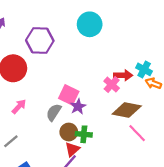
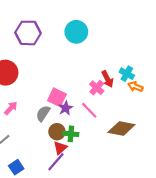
purple hexagon: (40, 41) -> (28, 33), moved
red arrow: (123, 75) -> (107, 79), turned 63
brown diamond: (127, 110) -> (121, 128), moved
pink line: (137, 133) -> (89, 110), moved

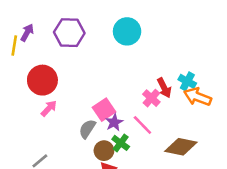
orange arrow: (135, 87) -> (198, 97), size x1.5
pink square: (57, 97) -> (104, 110), turned 30
pink arrow: (11, 108) -> (49, 108), moved
green cross: (71, 134) -> (121, 143), moved, turned 32

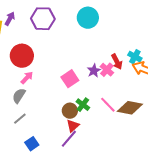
purple star: (114, 122) -> (94, 71), moved
pink line: (142, 125) -> (108, 105), moved
gray semicircle: (87, 129) -> (19, 96), moved

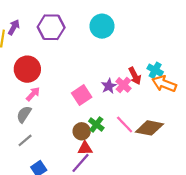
red triangle: (73, 126) -> (85, 148), turned 40

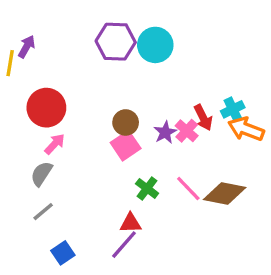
purple hexagon: (51, 27) -> (116, 42), moved
cyan cross: (155, 70) -> (233, 109), turned 35
brown circle: (82, 131) -> (126, 122), moved

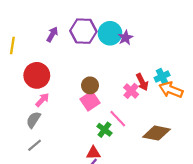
purple arrow: (27, 47) -> (52, 34), moved
purple star: (165, 132) -> (125, 38), moved
pink line: (188, 188) -> (118, 119), moved

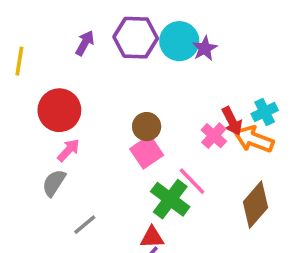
orange arrow: (171, 90) -> (254, 139), moved
green cross: (104, 130) -> (170, 199), size x1.5
brown diamond: (157, 133) -> (256, 205), turned -60
gray line: (35, 145) -> (85, 225), moved

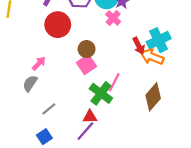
red circle: (59, 110) -> (58, 25), moved
cyan cross: (265, 112) -> (159, 40), size x1.5
pink cross: (214, 136) -> (113, 18), moved
pink line: (192, 181) -> (114, 82), turned 72

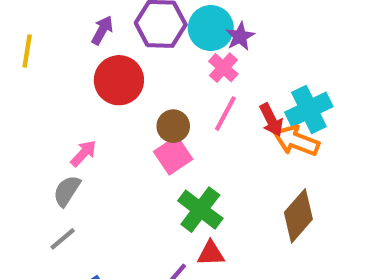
pink line: (114, 82) -> (225, 114), moved
gray line: (49, 109) -> (63, 239), moved
red triangle: (90, 117) -> (211, 253), moved

